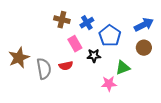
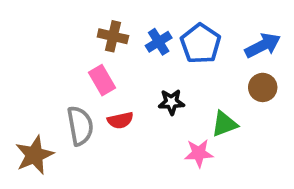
blue pentagon: (110, 36) -> (201, 44), moved
pink rectangle: (75, 44) -> (102, 80), moved
brown star: (19, 58) -> (34, 155), moved

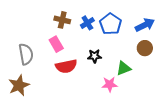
red semicircle: (120, 120) -> (66, 66), size x1.5
gray semicircle: (80, 126) -> (26, 54), moved

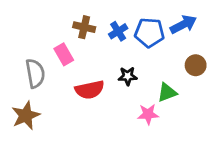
blue pentagon: (111, 24) -> (149, 33), turned -30
blue arrow: (145, 25) -> (183, 24), moved
pink rectangle: (56, 44) -> (64, 54), moved

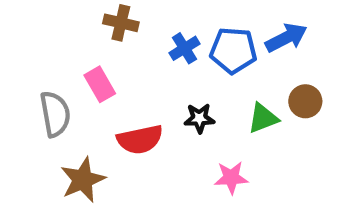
brown cross: (84, 27) -> (121, 23), moved
green triangle: (167, 92) -> (263, 118), moved
brown star: (26, 116) -> (83, 180), moved

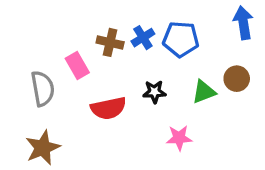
brown cross: (121, 23) -> (110, 42), moved
blue arrow: (286, 38) -> (243, 23), moved, turned -72
brown star: (83, 180) -> (43, 148), moved

